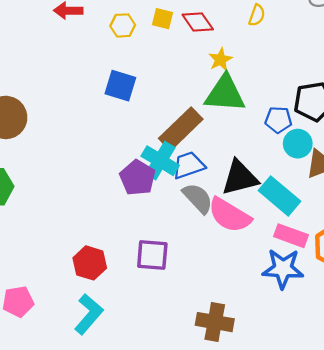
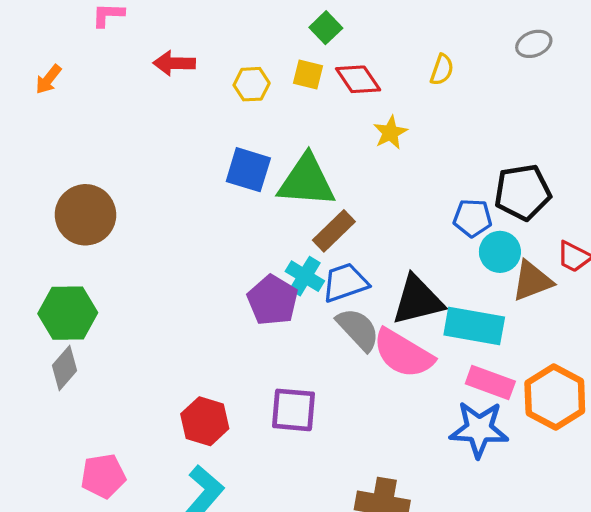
green triangle: (225, 94) -> (306, 181), moved
brown rectangle: (181, 129) -> (334, 231), size x0.7
cyan cross: (160, 161) -> (305, 276), size x0.7
cyan rectangle: (280, 196) -> (474, 326), turned -30

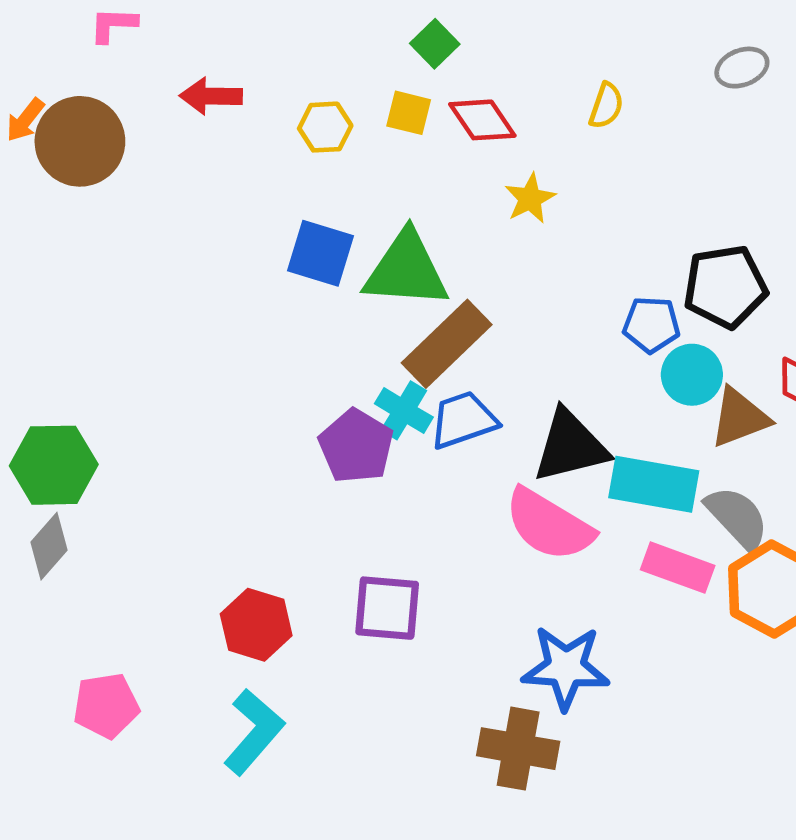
brown circle: (85, 215) -> (80, 141), moved
brown rectangle: (334, 231) -> (447, 344), size x1.4
gray semicircle: (358, 329) -> (737, 518), moved
blue star: (479, 429) -> (566, 668), moved

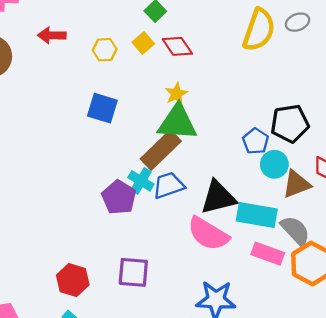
yellow semicircle: (606, 106) -> (259, 30), moved, size x2.0
yellow square: (409, 113) -> (143, 43), turned 35
yellow star: (530, 199) -> (176, 94), moved
green triangle: (406, 270) -> (177, 122), moved
blue pentagon: (651, 325) -> (256, 141), turned 30

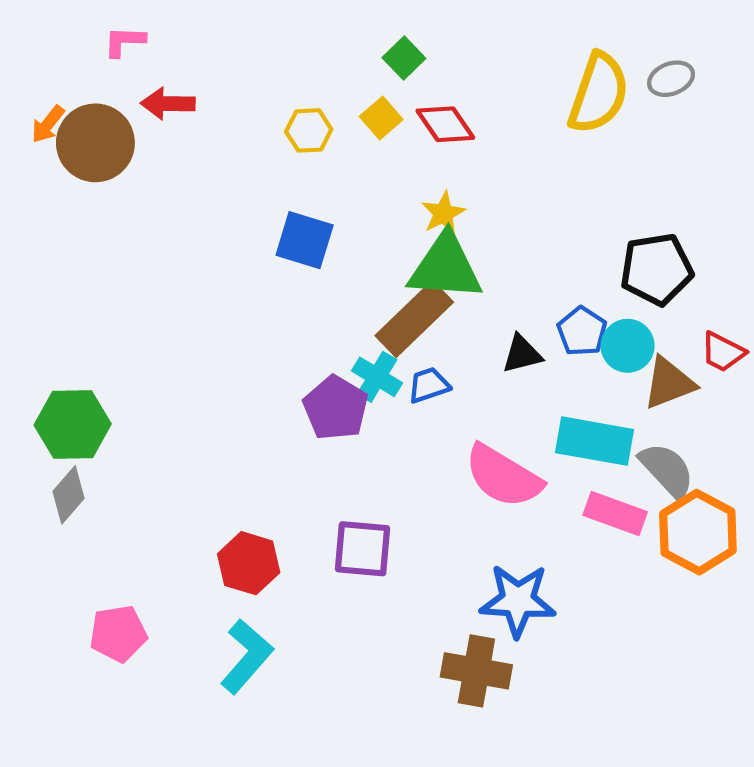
red arrow: (52, 35) -> (168, 104), moved
blue pentagon: (256, 141) -> (582, 331), moved
blue trapezoid: (169, 185) -> (429, 385), size x0.7
black triangle: (218, 197) -> (522, 354), moved, size x0.6

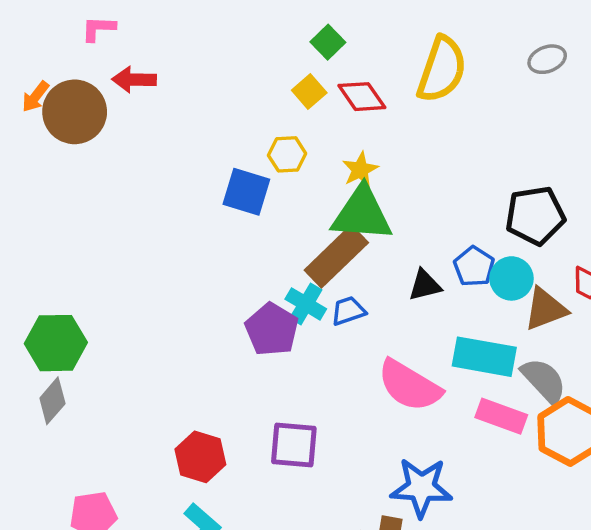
yellow semicircle: (599, 93) -> (442, 69), moved
yellow hexagon: (309, 130) -> (287, 154), moved

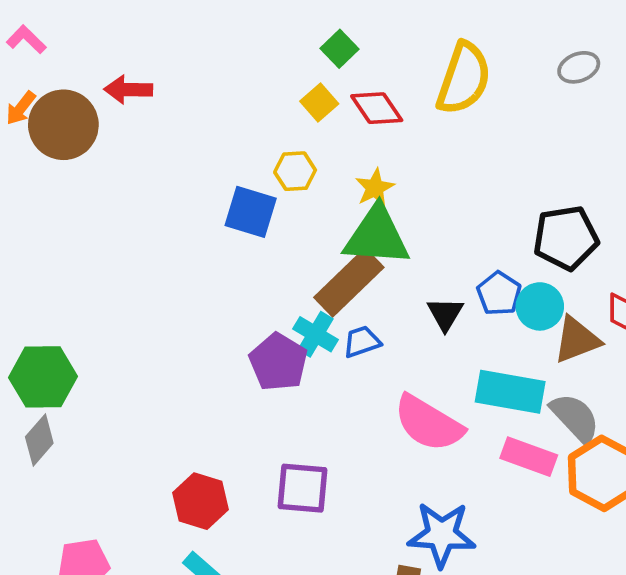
pink L-shape: (98, 29) -> (26, 40), moved, turned 42
black triangle: (425, 285) -> (445, 314), turned -45

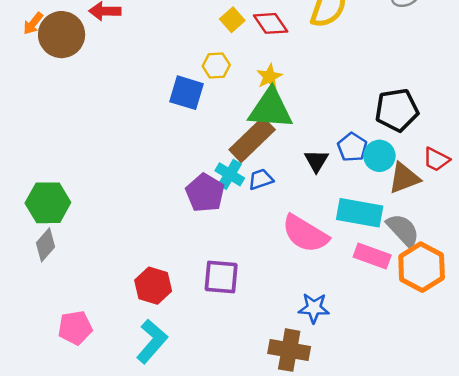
blue star: (442, 534) -> (314, 308), size x0.7

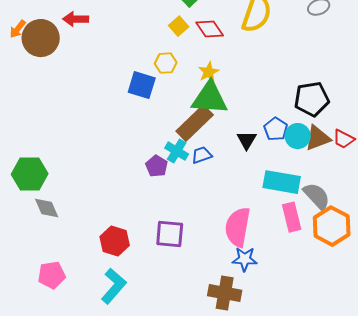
brown triangle: (404, 178) -> (318, 138), moved
purple pentagon: (205, 193) -> (157, 166), size x0.7
pink semicircle: (305, 234) -> (238, 227), moved, turned 69
gray diamond: (45, 245) -> (47, 208), moved, turned -64
pink rectangle: (372, 256) -> (292, 217), turned 56

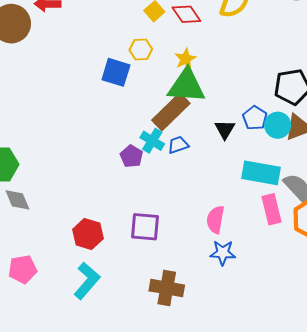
pink semicircle: (238, 227) -> (215, 220), size x0.7
brown cross: (225, 293) -> (167, 288), moved

